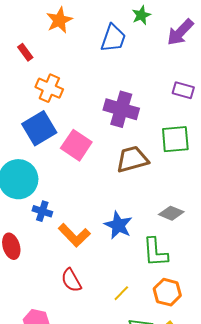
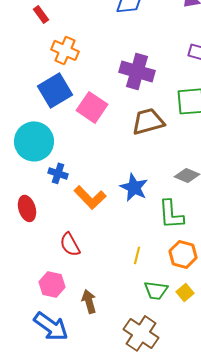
red semicircle: (71, 280) -> (70, 244), moved
yellow line: (121, 293) -> (137, 255), turned -30

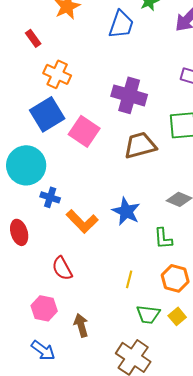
green L-shape: (171, 214) -> (163, 238), size x0.7
blue arrow: (51, 326) -> (43, 350), size x0.7

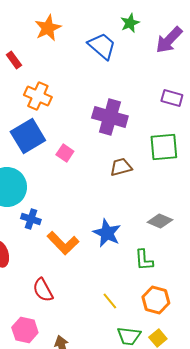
blue trapezoid: (121, 24) -> (102, 46), turned -68
pink square: (84, 131) -> (65, 153), size x0.6
brown trapezoid: (140, 145) -> (121, 167), size x0.7
yellow line: (129, 279) -> (110, 301), turned -54

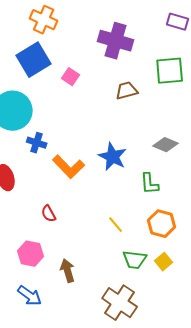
red semicircle: (43, 290) -> (49, 214), size x0.7

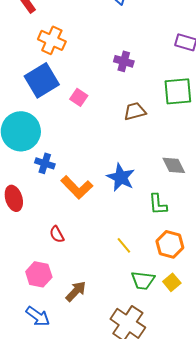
purple cross: (116, 41) -> (124, 61), size x0.6
gray diamond: (166, 145) -> (174, 165), turned 40
brown arrow: (68, 271) -> (76, 291), turned 60

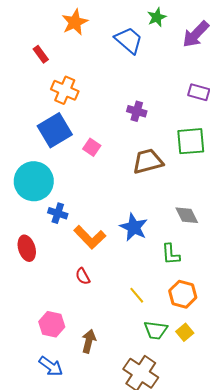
brown trapezoid: (135, 111) -> (148, 161), size x1.4
red semicircle: (57, 234) -> (83, 276), moved
brown arrow: (76, 291) -> (89, 341), turned -30

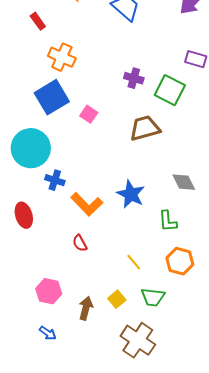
green square: (191, 141) -> (170, 90), moved, turned 32
yellow square: (185, 332) -> (117, 299), moved
blue arrow: (51, 366) -> (48, 333), size x0.7

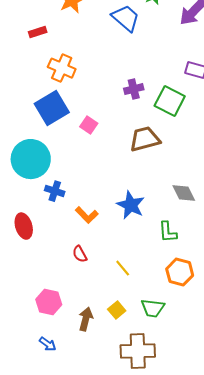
red rectangle: (38, 21) -> (38, 32), turned -72
purple cross: (134, 78) -> (134, 89), turned -30
orange L-shape: (87, 204) -> (87, 215), size x0.7
yellow line: (134, 262) -> (123, 268), moved
brown cross: (138, 340) -> (138, 351), turned -36

